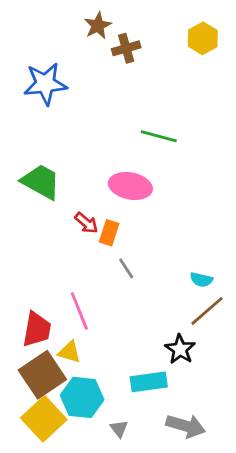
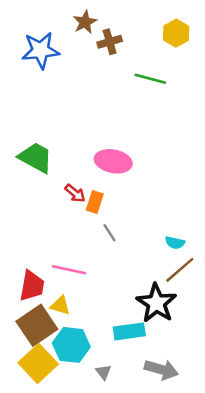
blue star: (45, 84) -> (41, 50), moved
green line: (159, 136) -> (150, 79), moved
pink line: (79, 311) -> (69, 270), turned -56
black star: (180, 349) -> (156, 303), size x1.5

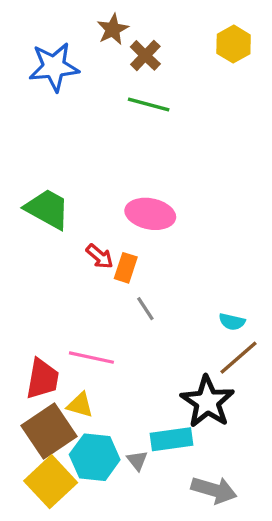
brown cross: (110, 42) -> (145, 55), turned -30
green line: (150, 79) -> (149, 104), moved
gray triangle: (103, 372) -> (137, 460), moved

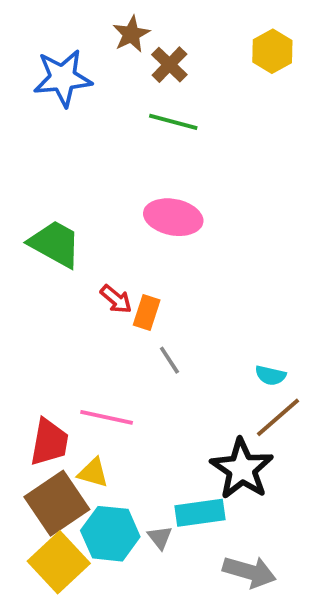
pink ellipse: (150, 214) -> (173, 217), moved

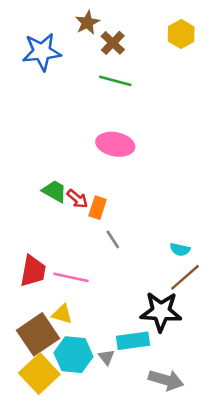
green trapezoid: (55, 244) -> (54, 191), moved, size x0.7
red trapezoid: (49, 442) -> (33, 271), moved
black star: (242, 469) -> (161, 312), turned -30

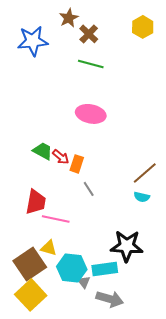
red trapezoid: (33, 271) -> (36, 202), moved
brown line: (185, 277) -> (145, 173), moved
cyan hexagon: (73, 355) -> (72, 268), moved
gray arrow: (166, 380) -> (110, 299), moved

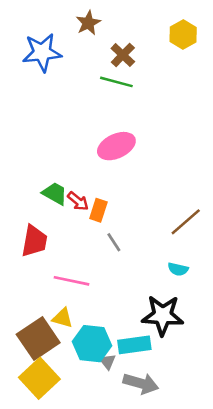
brown cross: (89, 34) -> (123, 55), moved
pink ellipse: (91, 114) -> (116, 146), turned -36
cyan semicircle: (142, 197) -> (178, 269), moved
red trapezoid: (36, 202) -> (34, 241), moved

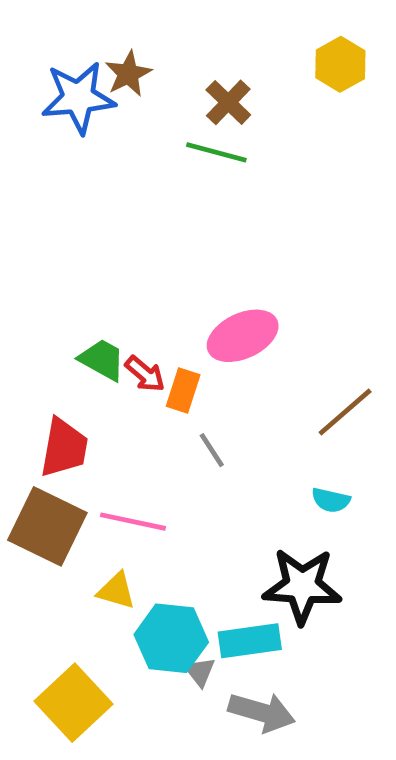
brown star: (88, 23) -> (128, 74), moved
pink ellipse: (116, 146) -> (243, 336), moved
brown square: (38, 338) -> (47, 526), moved, turned -30

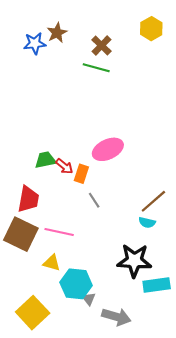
blue star: (78, 98) -> (35, 43), size x0.7
green trapezoid: (102, 360) -> (45, 160), turned -40
brown line: (345, 412) -> (153, 201), moved
cyan rectangle: (250, 641) -> (157, 285), moved

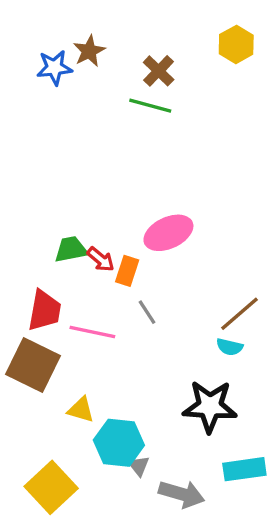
pink line: (59, 232) -> (92, 332), moved
cyan rectangle: (157, 285) -> (244, 469), moved

